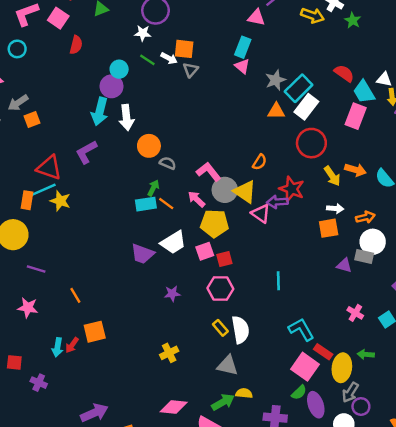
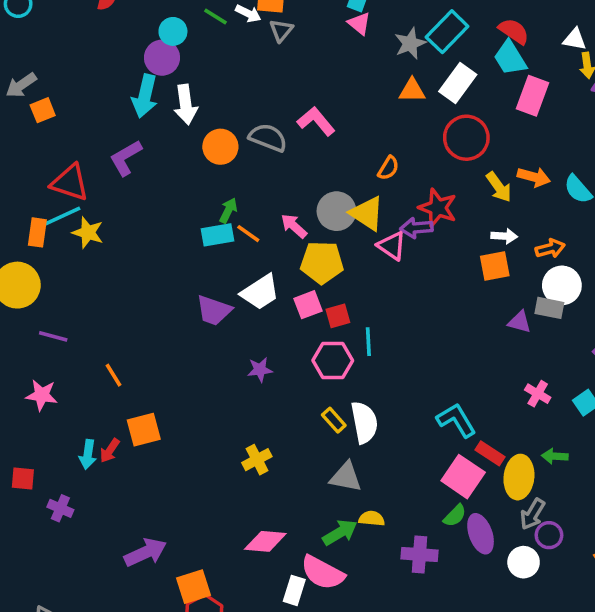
cyan rectangle: (299, 88) -> (447, 32), moved
cyan trapezoid: (364, 92) -> (510, 58), moved
gray semicircle: (168, 163) -> (268, 138), moved, size x1.5
pink L-shape: (209, 172) -> (316, 121), moved
cyan line: (278, 281) -> (368, 342), moved

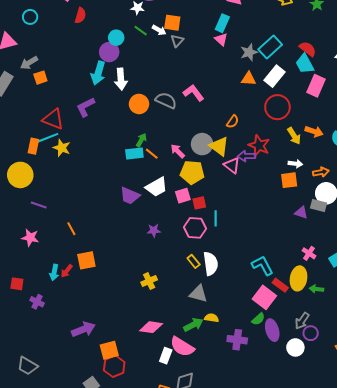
yellow ellipse: (519, 477) -> (299, 278), moved

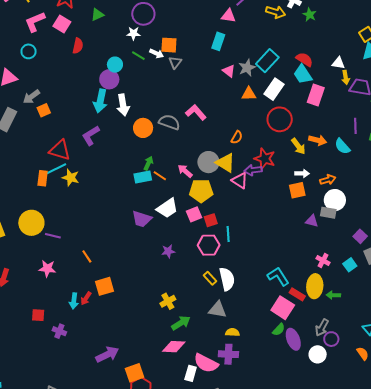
pink triangle: (221, 39) -> (229, 71), moved
yellow circle: (20, 175) -> (31, 223), moved
green arrow: (193, 325) -> (181, 323), moved
purple cross: (237, 340) -> (228, 354), moved

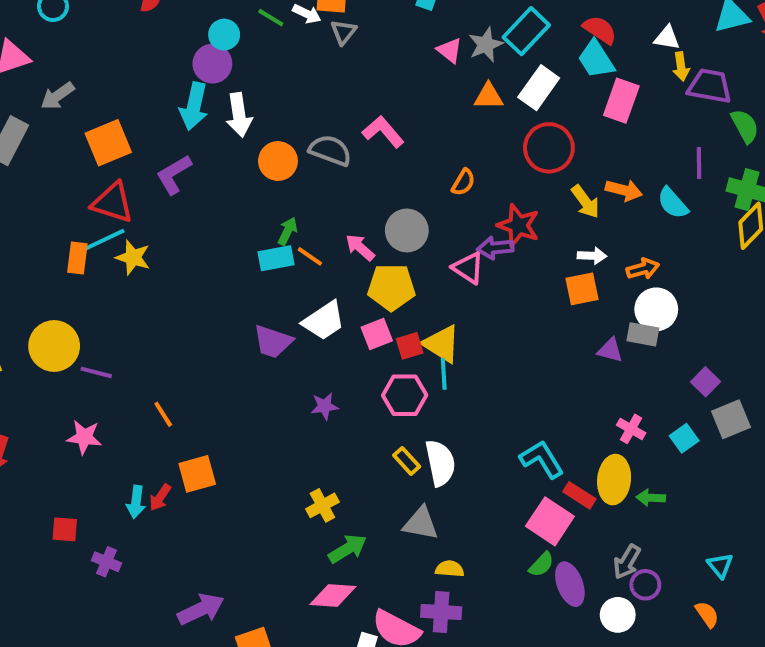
orange square: (44, 110) -> (108, 143), moved, size x1.6
yellow triangle: (225, 163) -> (442, 344), moved

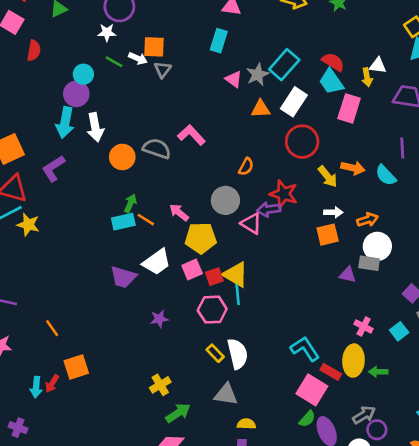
yellow arrow: (681, 66) -> (367, 77), moved
gray circle: (407, 230) -> (225, 200), moved
gray arrow: (627, 562) -> (364, 415), turned -150

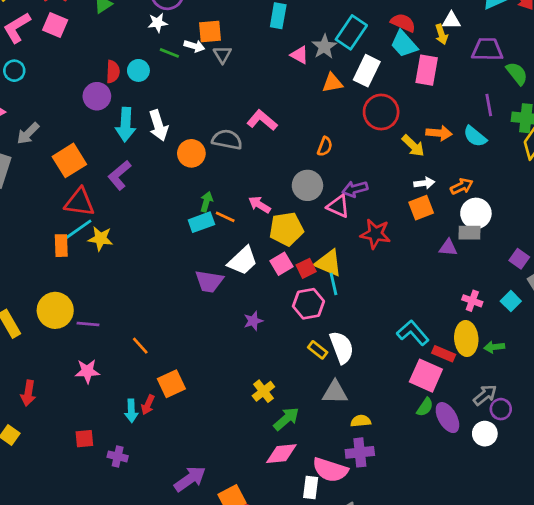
red semicircle: (34, 51) -> (113, 72), moved
purple circle: (76, 94) -> (97, 96), moved
red star: (284, 194) -> (375, 234), moved

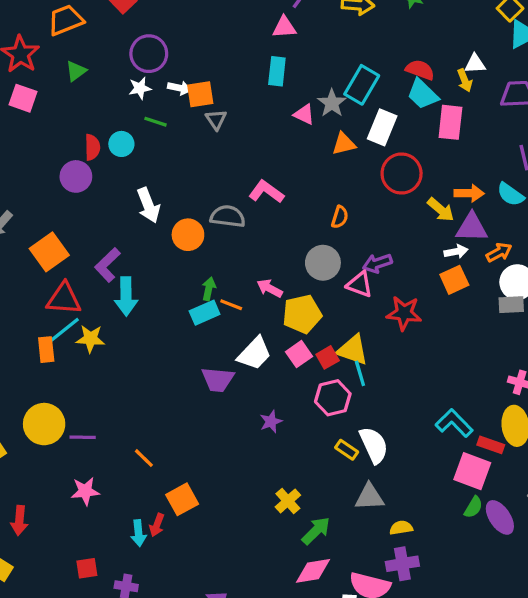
white arrow: (194, 46) -> (179, 88), moved
cyan arrow: (126, 125) -> (126, 296), moved
purple triangle: (448, 248) -> (472, 227), moved, size x1.5

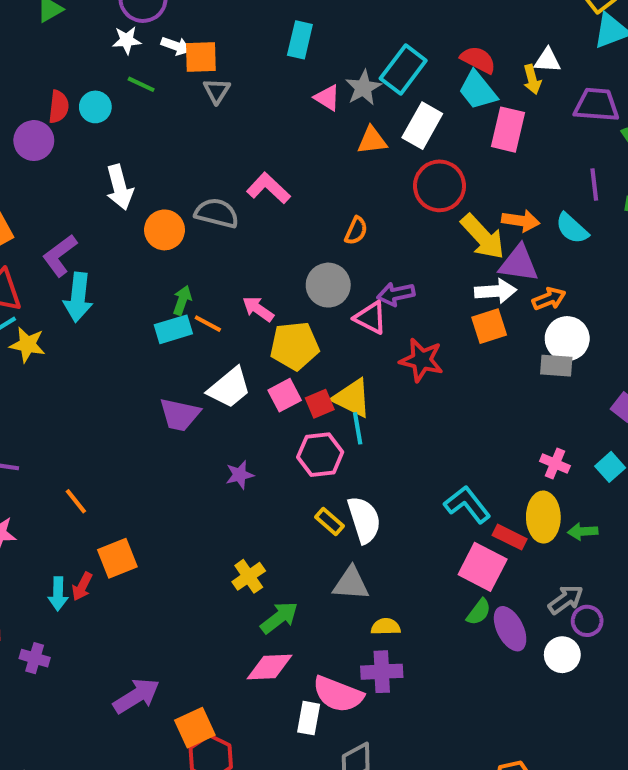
yellow arrow: (441, 210) -> (483, 237), size x1.4
white arrow: (456, 251) -> (496, 291), size x1.4

